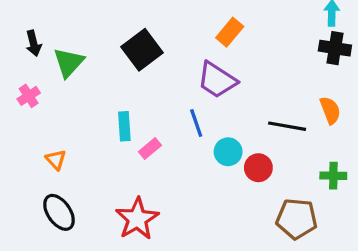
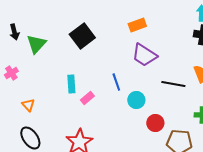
orange rectangle: (230, 32) -> (137, 25), turned 30
purple trapezoid: (217, 80) -> (144, 55), moved
pink cross: (29, 96) -> (11, 73), moved
red circle: (258, 168) -> (155, 123), moved

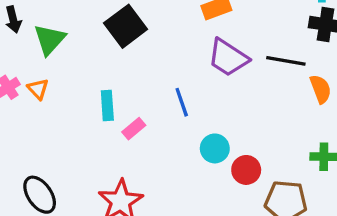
black line: (173, 84) -> (286, 61), moved
cyan circle: (136, 100) -> (215, 148), moved
orange triangle: (28, 105) -> (38, 89), moved

